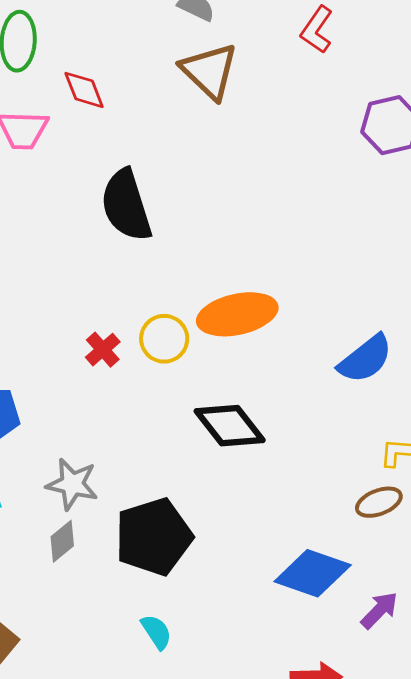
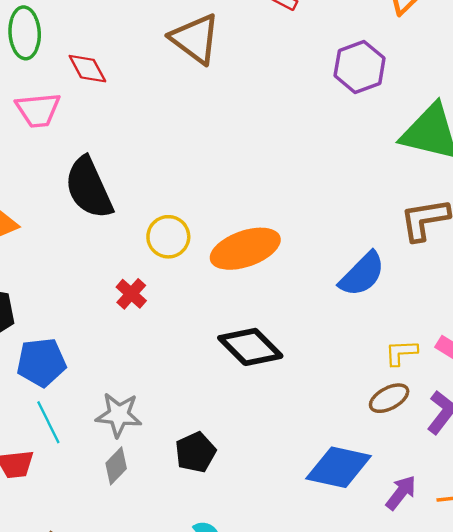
black semicircle: (126, 205) -> (89, 188), moved
yellow circle: (164, 339) -> (168, 237), moved
black pentagon: (154, 537) -> (196, 452), size x0.6

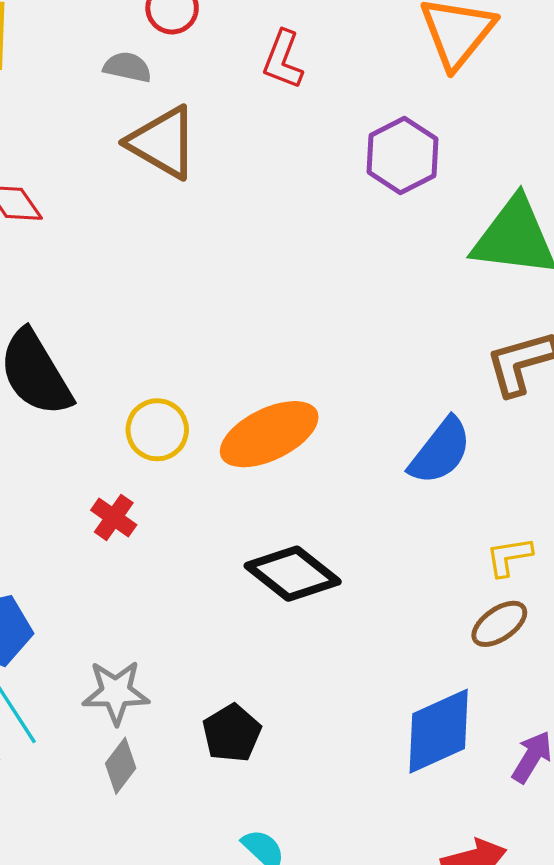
blue diamond: (339, 467) -> (439, 731), turned -30

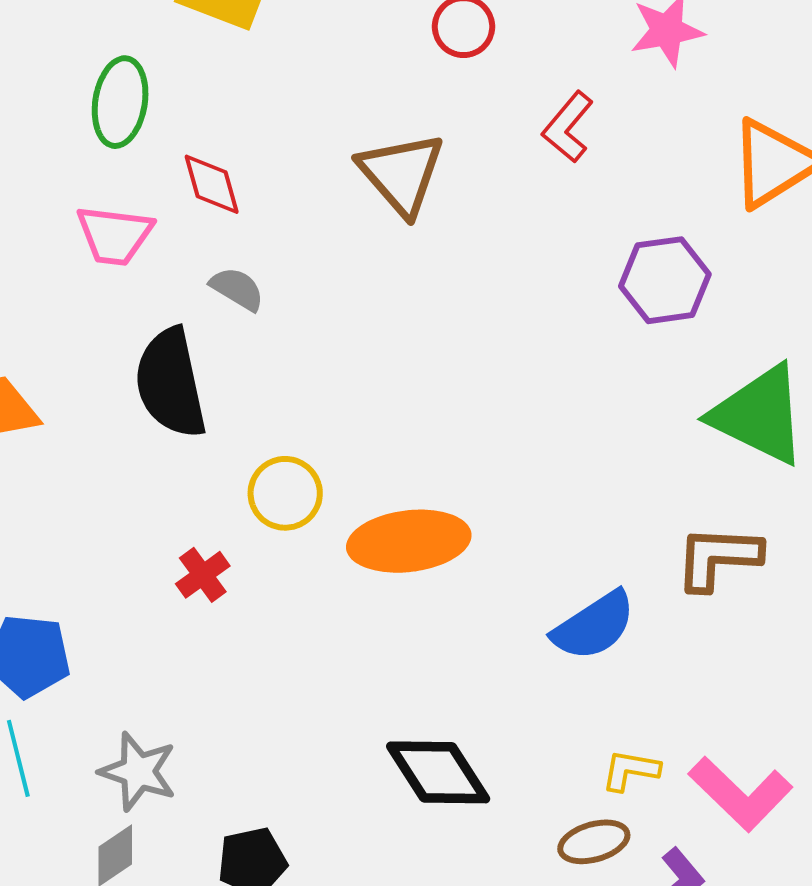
gray semicircle: (127, 67) -> (237, 289), moved
black diamond: (293, 574) -> (438, 772), moved

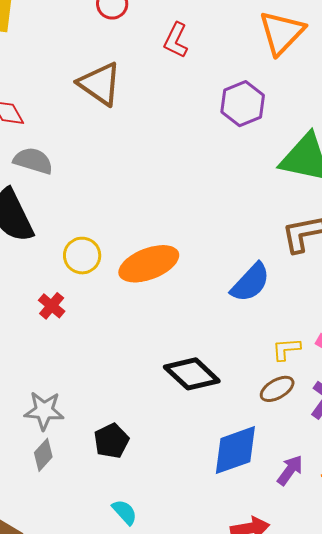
gray semicircle: (237, 289) -> (33, 161), size x1.4

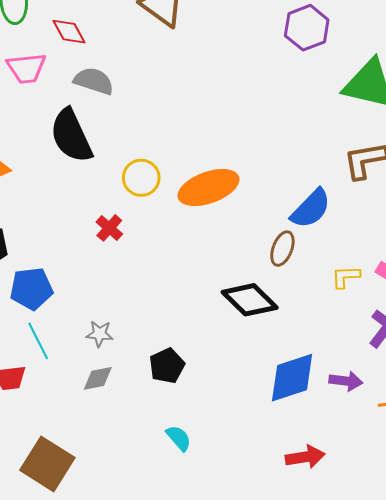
brown ellipse: (277, 389) -> (282, 249), moved, turned -40
gray star: (44, 411) -> (99, 334), size x0.7
gray diamond: (43, 455) -> (98, 378), turned 36
purple arrow: (290, 470) -> (346, 381), moved, turned 60

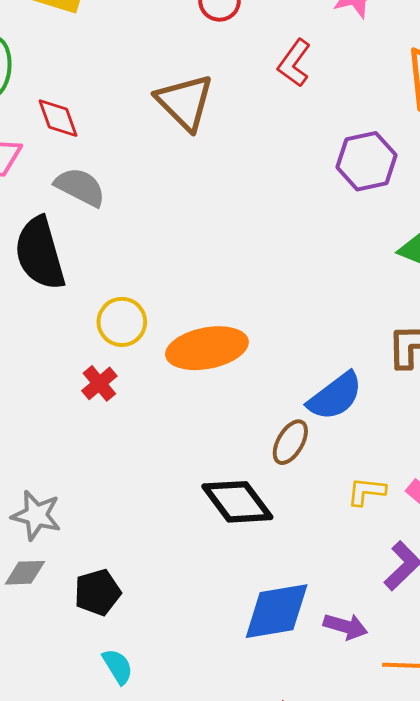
red cross: (109, 228) -> (99, 383), moved
gray star: (99, 334) -> (36, 515), size x1.4
black pentagon: (167, 366) -> (97, 592), moved

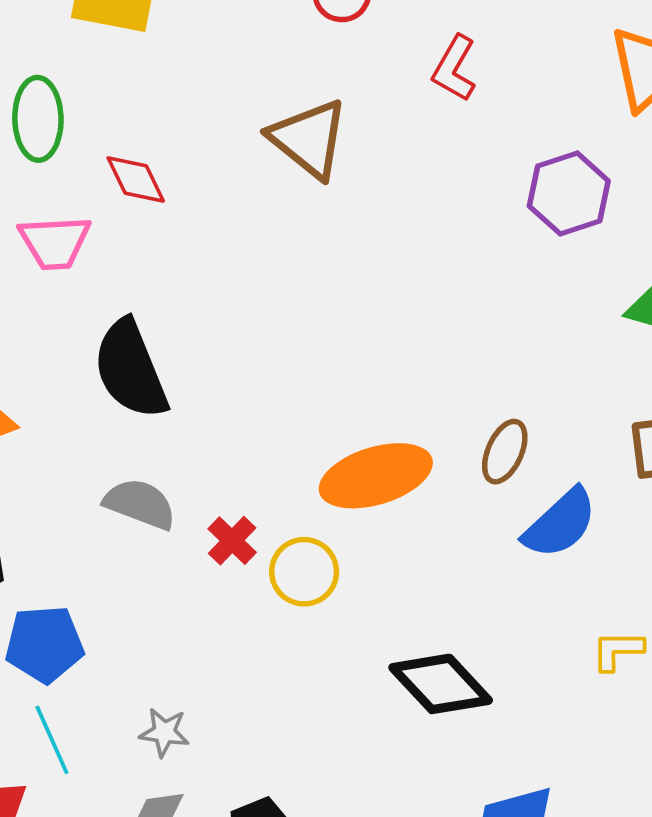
gray semicircle: (80, 187) -> (140, 504), moved
yellow circle: (122, 322) -> (304, 572), moved
brown ellipse: (290, 442) -> (505, 452), moved
gray star: (36, 515) -> (164, 732), size x0.7

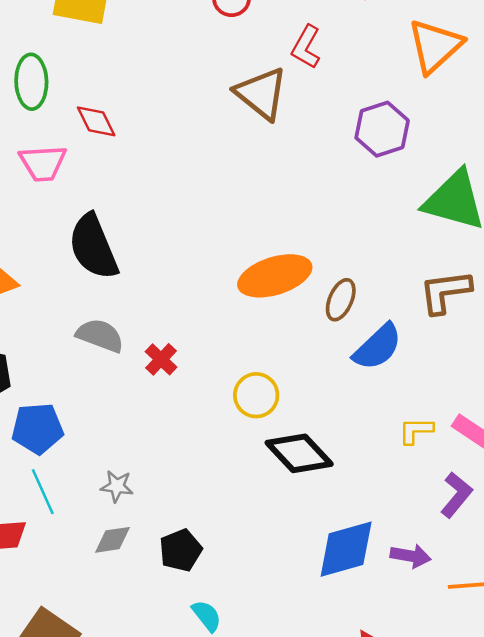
brown triangle: (309, 139) -> (261, 93), moved
orange ellipse: (376, 476) -> (275, 276), moved
yellow circle: (304, 572) -> (256, 395), moved

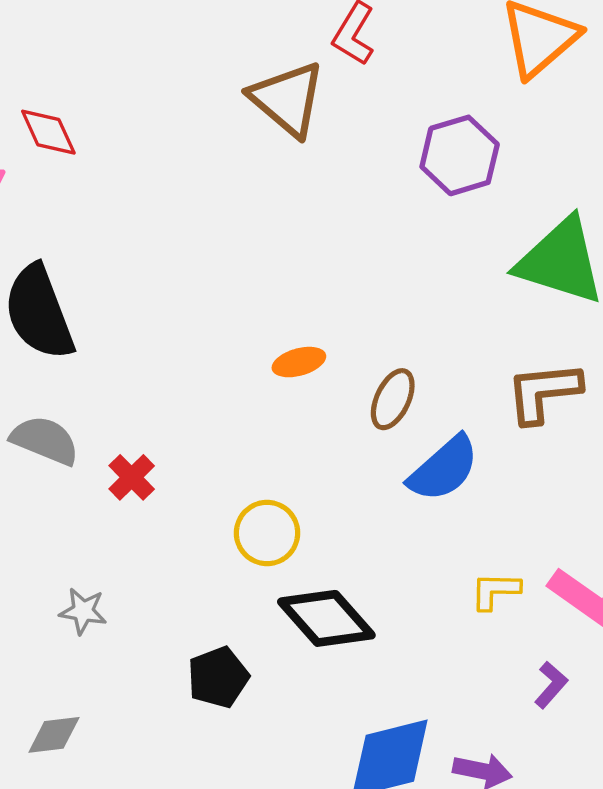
orange ellipse: (275, 276) -> (299, 362), size x0.5
gray star: (117, 486) -> (83, 611), moved
purple L-shape: (456, 495) -> (551, 685), size x0.7
black pentagon: (181, 550) -> (218, 677), moved

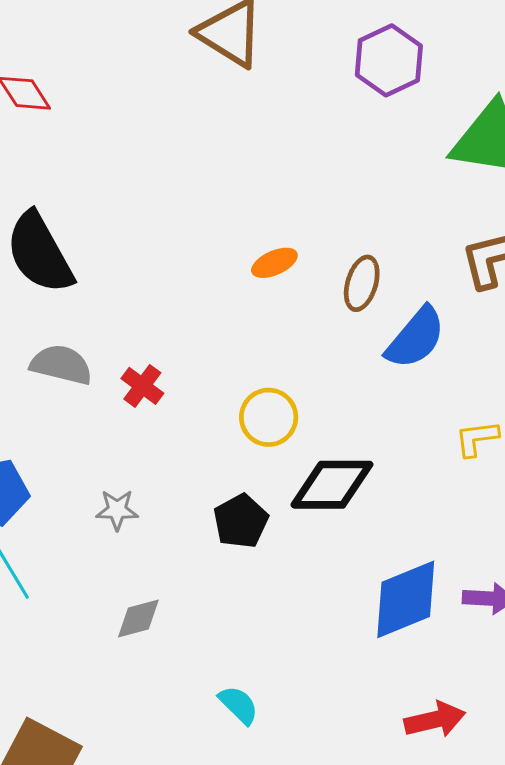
black diamond: (326, 618) -> (332, 485), turned -40
black pentagon: (218, 677) -> (241, 521), moved
gray diamond: (54, 735) -> (138, 619), moved

